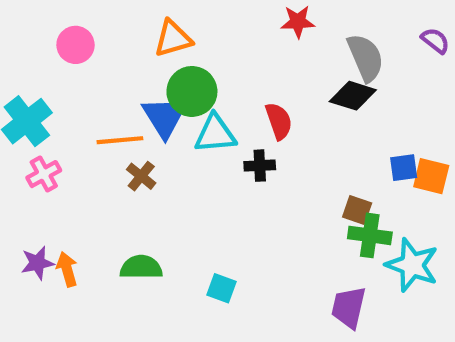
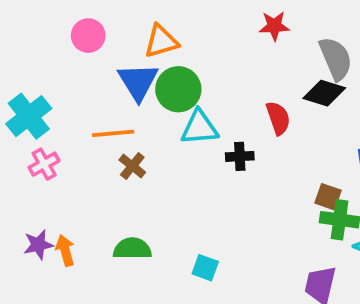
pink circle: (76, 45) -> (88, 36), moved
blue triangle: (164, 117) -> (138, 82), moved
red semicircle: (279, 121) -> (278, 118), moved

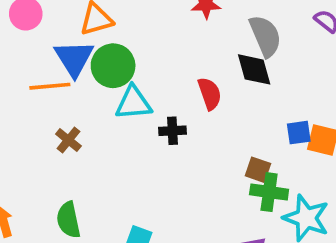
black diamond: (324, 93) -> (254, 69), turned 57
orange line: (113, 133) -> (50, 86), moved
green semicircle: (132, 249) -> (68, 220), turned -102

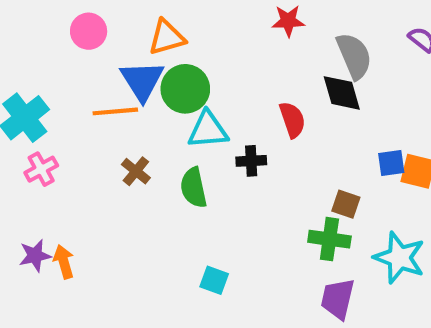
green cross: (269, 192) -> (329, 239), moved
green semicircle: (68, 220) -> (194, 188), moved

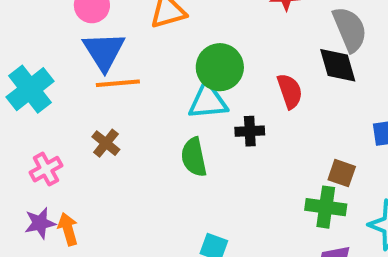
blue triangle: (142, 81) -> (104, 51), moved
green circle: (185, 89) -> (220, 67), moved
pink cross: (41, 169) -> (46, 169), moved
brown cross: (136, 171) -> (106, 143), moved

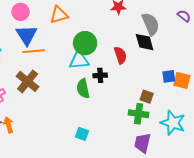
brown cross: (106, 143) -> (28, 81), size x1.6
green semicircle: (194, 157) -> (83, 89), moved

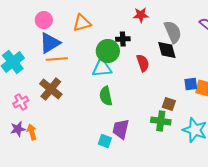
blue triangle: (27, 35) -> (50, 43), turned 30
black cross: (100, 75) -> (123, 39), moved
purple trapezoid: (143, 143) -> (121, 129), moved

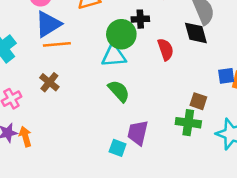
brown cross: (51, 89) -> (49, 82), size x0.7
green semicircle: (106, 96) -> (119, 91), turned 150

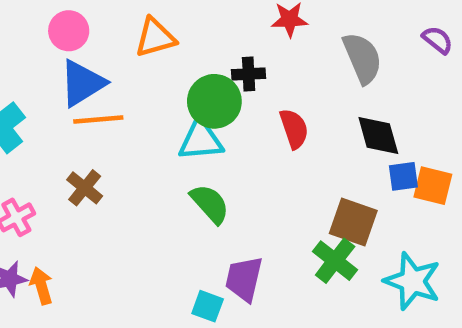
black diamond: (196, 33) -> (378, 135), moved
brown square: (198, 101) -> (353, 222), size x1.5
green cross: (188, 123) -> (335, 261), turned 30

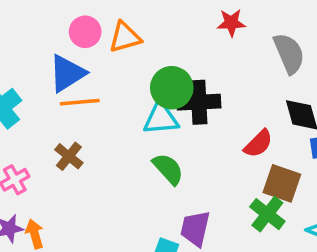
pink circle: (69, 31) -> (85, 32), moved
black cross: (249, 74) -> (199, 102), moved, size x1.6
red semicircle: (294, 129) -> (258, 144), moved, turned 64

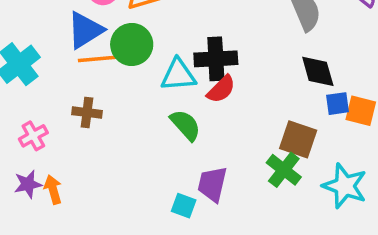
green circle: (172, 88) -> (132, 45), moved
red semicircle: (258, 144) -> (221, 89), moved
brown cross: (69, 156) -> (87, 113), turned -32

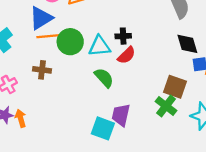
green circle: (132, 45) -> (70, 42), moved
black cross: (216, 59) -> (123, 36), size x0.6
cyan square: (184, 206) -> (103, 128), size x1.5

